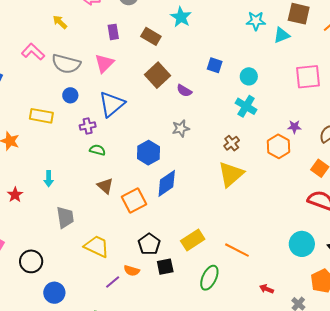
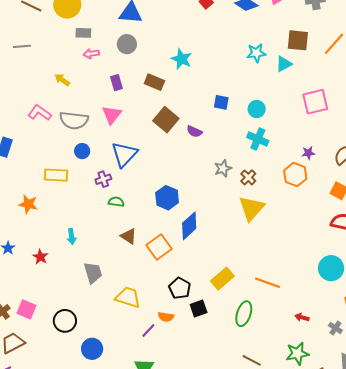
gray star: (181, 128) -> (223, 168), moved

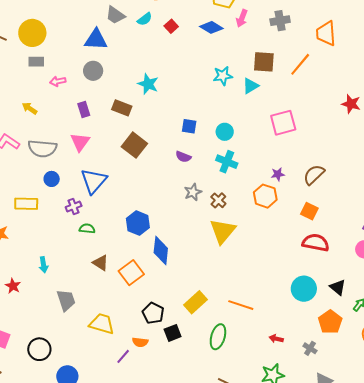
gray rectangle: (83, 33) -> (36, 62), moved
purple semicircle: (194, 132) -> (183, 157), moved
blue diamond: (189, 226) -> (161, 251), turned -40

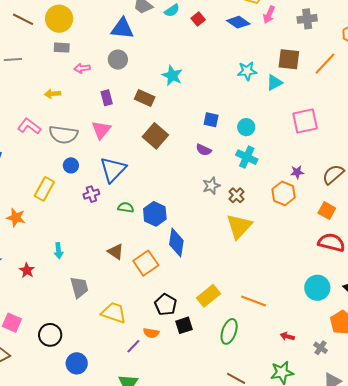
yellow arrow: (30, 108) -> (53, 94), turned -42
yellow rectangle: (26, 204) -> (44, 189), turned -65
green semicircle: (87, 229) -> (126, 207), moved

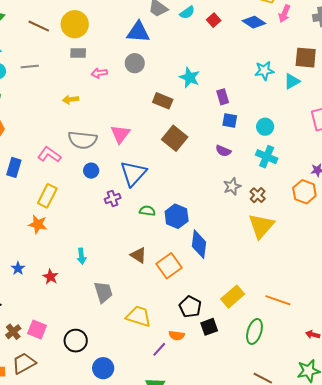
purple rectangle: (107, 98) -> (223, 97), moved
pink L-shape: (29, 126) -> (49, 155), moved
yellow rectangle: (44, 189) -> (47, 196), moved

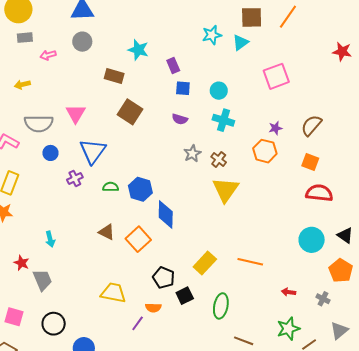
gray trapezoid: (103, 292) -> (42, 280), moved
green ellipse: (254, 331) -> (221, 306), moved

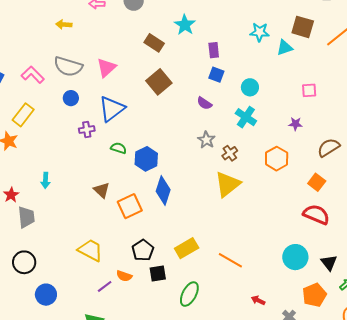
pink square: (276, 76) -> (309, 90), size x0.6
purple star: (275, 128) -> (295, 124), moved
gray star: (192, 154) -> (206, 140), turned -30

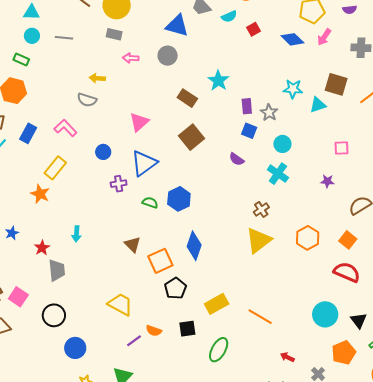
gray semicircle: (68, 66) -> (87, 100), moved, size x0.7
gray star: (206, 140) -> (269, 113), moved
blue hexagon: (146, 159) -> (179, 199), moved
orange hexagon: (277, 159) -> (308, 238), moved
black pentagon: (143, 250) -> (175, 288), moved

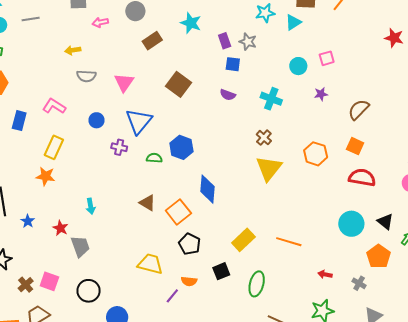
brown rectangle: (187, 98) -> (152, 41), moved, turned -54
gray semicircle: (87, 100) -> (86, 76), moved
cyan circle: (282, 144) -> (298, 66), moved
purple cross: (119, 184) -> (119, 147), turned 35
black pentagon: (175, 288) -> (190, 244), moved

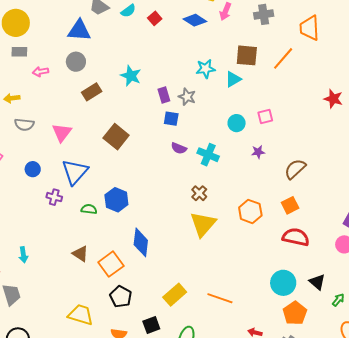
purple semicircle: (228, 95) -> (179, 148), moved
orange square: (355, 146) -> (290, 205), turned 36
orange pentagon: (379, 256) -> (295, 313), moved

